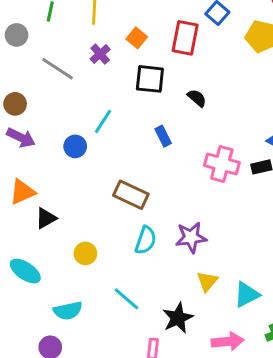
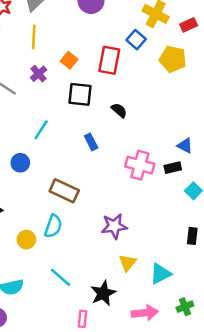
blue circle: (75, 146) -> (20, 163), moved
cyan semicircle: (146, 240) -> (53, 226), moved

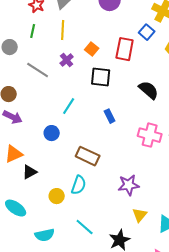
black semicircle: (119, 110) -> (149, 90), moved, size x1.5

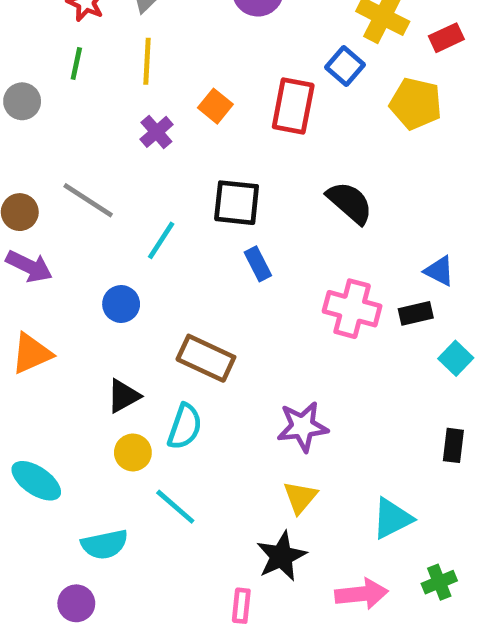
gray line: (38, 70) -> (88, 200), moved
black square: (101, 77) -> (237, 203), moved
black triangle: (30, 172) -> (123, 396), moved
yellow triangle: (140, 215) -> (300, 497), moved
cyan line: (85, 227) -> (175, 507), moved

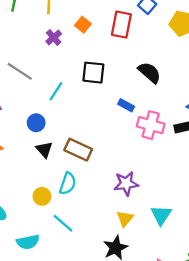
blue rectangle: (258, 264) -> (126, 105), moved, turned -35
black triangle: (123, 396) -> (44, 150), moved, turned -42
cyan triangle: (392, 518) -> (161, 215), moved, turned -30

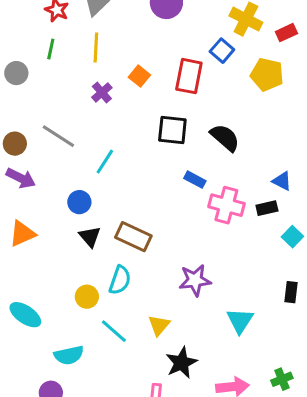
black square: (93, 73) -> (172, 130), moved
yellow triangle: (125, 219) -> (159, 325), moved

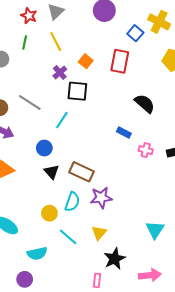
yellow line: (96, 48) -> (56, 42), turned -30
blue square: (222, 51) -> (135, 33), moved
black square: (172, 130) -> (77, 91), moved
pink cross: (226, 205) -> (146, 150), size x0.6
purple star: (195, 280) -> (101, 198), moved

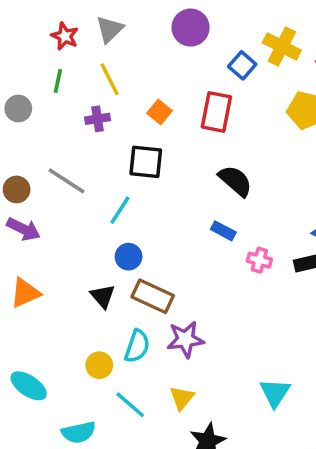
purple cross: (60, 73) -> (98, 119), moved, turned 32
black semicircle: (145, 104) -> (235, 181), moved
blue circle: (44, 148) -> (129, 257), moved

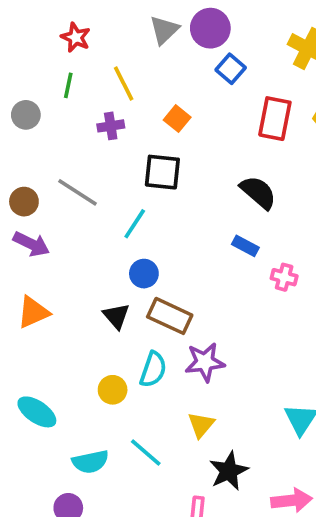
gray triangle: (110, 29) -> (164, 30), moved
blue square: (242, 65) -> (231, 69), moved
red rectangle: (216, 112) -> (275, 119), moved
cyan line: (130, 405) -> (146, 453), moved

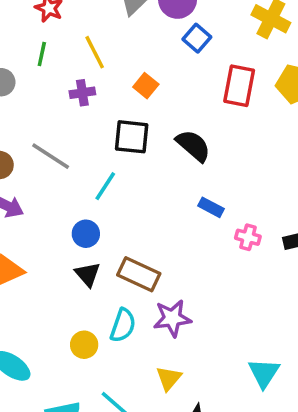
black semicircle: (258, 192) -> (193, 146), moved
blue circle: (144, 274) -> (86, 234), moved

